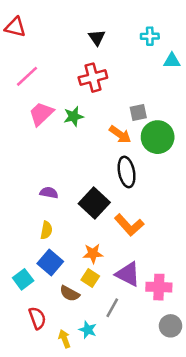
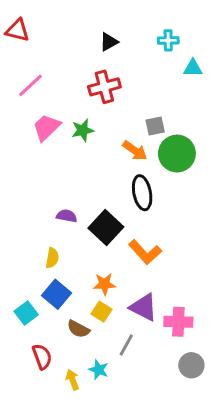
black triangle: (97, 38) -> (109, 42), turned 36
purple semicircle: (49, 193) -> (67, 216), moved

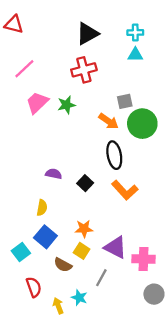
black triangle: (109, 42) -> (87, 34), size x1.5
cyan triangle: (193, 68) -> (135, 55), moved
black square: (106, 227) -> (85, 183), size x0.6
orange L-shape: (145, 252) -> (125, 190), moved

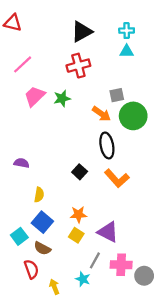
purple semicircle: (54, 174) -> (22, 163), moved
pink cross: (143, 259) -> (121, 265), moved
brown semicircle: (63, 265) -> (42, 248), moved
cyan star: (79, 298) -> (83, 279), moved

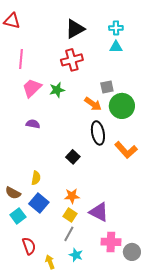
pink line: (23, 64) -> (21, 59), turned -42
purple semicircle: (22, 163) -> (33, 124), moved
orange L-shape: (117, 178) -> (126, 150), moved
brown semicircle: (42, 248) -> (13, 193), moved
gray line: (95, 260) -> (69, 234), moved

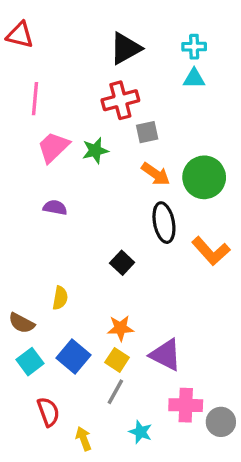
gray square: (107, 87) -> (147, 132), moved
blue square: (39, 203) -> (73, 357), moved
cyan star: (76, 255) -> (140, 432), moved

